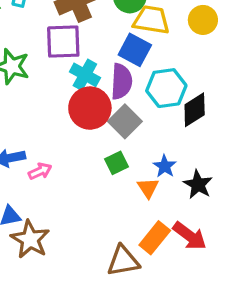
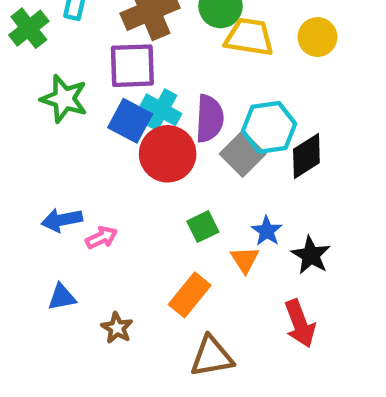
blue square: (135, 50) -> (130, 121), moved
gray square: (125, 121) -> (243, 154), moved
red arrow: (190, 236) -> (300, 324), turned 32
orange rectangle: (155, 238) -> (190, 295), moved
brown star: (30, 239) -> (117, 328), moved, size x0.6

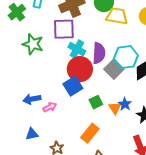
blue square: (130, 121) -> (73, 86), moved, turned 30
orange triangle: (245, 260) -> (115, 108), moved

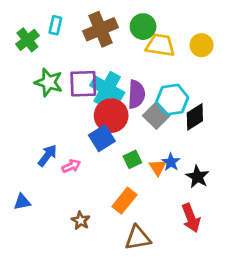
purple square: (64, 29) -> (83, 84), moved
cyan cross: (77, 49) -> (107, 89), size x1.4
blue arrow: (32, 99) -> (47, 155), turned 138
blue triangle: (32, 134) -> (22, 202), moved

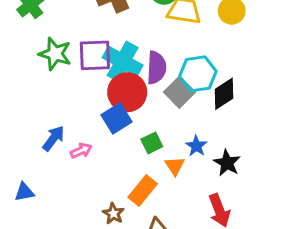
orange triangle: (158, 167) -> (175, 166), moved
brown star: (81, 221) -> (113, 214), moved

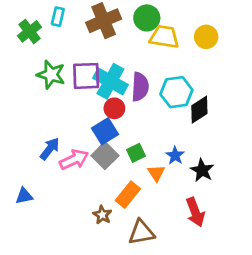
red circle: (127, 92) -> (114, 108), size x0.6
gray square: (179, 92) -> (105, 156), moved
pink arrow: (81, 151) -> (74, 160), size x1.5

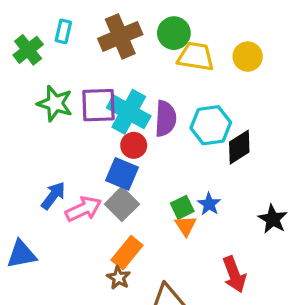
blue square: (105, 131) -> (122, 174), turned -35
green square: (136, 153) -> (182, 207), moved
black star: (202, 170) -> (273, 219), moved
orange rectangle: (128, 195) -> (127, 253), moved
blue triangle: (24, 196) -> (21, 254), size x1.4

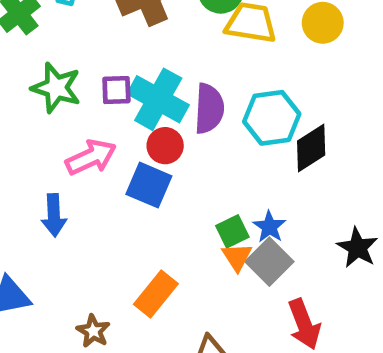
purple square: (98, 105) -> (116, 90), size x0.6
blue arrow: (53, 196) -> (54, 215), turned 140
gray square: (122, 204) -> (269, 262), moved
pink arrow: (83, 209) -> (91, 157), moved
brown star: (119, 278) -> (93, 331), moved

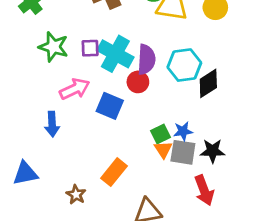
red circle: (165, 146) -> (138, 82), moved
blue star: (269, 227) -> (183, 131), turned 30
black star: (357, 248) -> (213, 151), moved, turned -30
gray square: (269, 262) -> (183, 152), turned -36

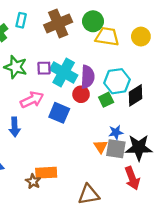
green square: (160, 134) -> (106, 100), moved
black star: (213, 151) -> (139, 148), size x1.4
orange rectangle: (114, 172) -> (46, 173), moved, turned 48

